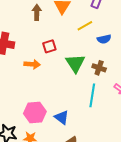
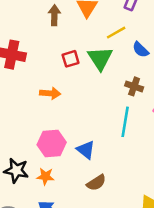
blue semicircle: (104, 39) -> (141, 50), turned 56
green triangle: (75, 63) -> (100, 58), moved
orange arrow: (32, 64) -> (50, 93), moved

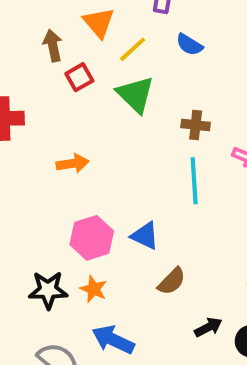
yellow line: (116, 33) -> (133, 49), moved
blue semicircle: (141, 50) -> (189, 45), moved
red square: (71, 59) -> (79, 77), moved
orange star: (45, 176) -> (94, 289), turned 30

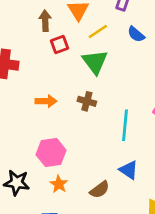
brown cross: (196, 125) -> (87, 101), moved
blue triangle: (145, 236) -> (129, 170), moved
orange star: (94, 289) -> (59, 184), moved

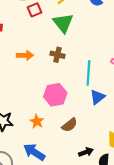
pink hexagon: (51, 153) -> (55, 95), moved
blue triangle: (129, 170) -> (97, 97), moved, turned 49

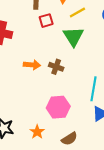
brown cross: (58, 55) -> (56, 67), moved

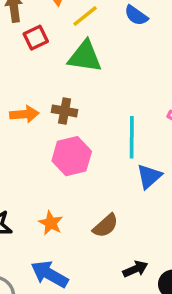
green triangle: (73, 36) -> (85, 57), turned -40
pink hexagon: (58, 107) -> (72, 156), moved

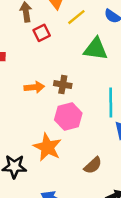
green triangle: (85, 57) -> (96, 49), moved
orange star: (51, 223) -> (47, 147), moved, size x1.6

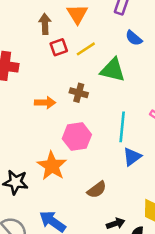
yellow line: (76, 17) -> (86, 49), moved
brown cross: (63, 85) -> (79, 93), moved

